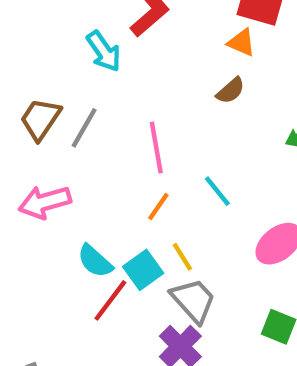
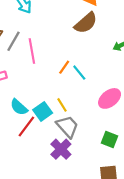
brown semicircle: (231, 91) -> (86, 23), size x1.6
pink line: (156, 147) -> (32, 51), moved
orange line: (158, 206) -> (64, 67), moved

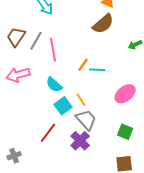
cyan line: (79, 73) -> (97, 70), turned -49
cyan semicircle: (19, 107) -> (54, 85), moved
red line: (26, 127) -> (48, 133), moved

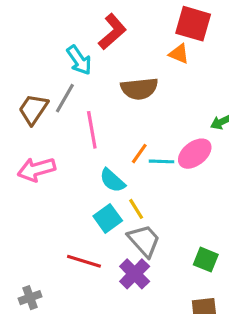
brown semicircle: (103, 24) -> (139, 89), moved, turned 35
gray line: (36, 41) -> (65, 98), moved
cyan semicircle: (54, 85) -> (112, 180), moved
pink ellipse: (125, 94) -> (195, 154), moved
red line: (48, 133) -> (84, 261), turned 70

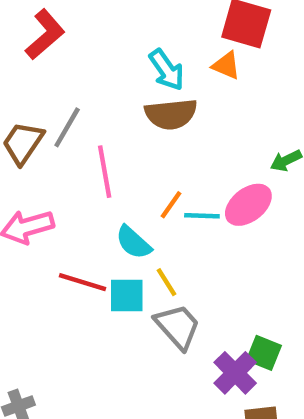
red L-shape: (112, 32) -> (45, 35), moved
cyan arrow: (79, 60) -> (167, 70), moved
cyan square: (108, 218) -> (127, 295), turned 36
red line: (84, 261) -> (83, 282), moved
purple cross: (135, 274) -> (235, 373), moved

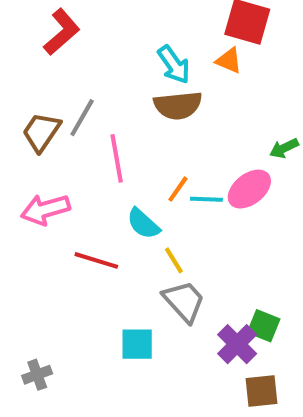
cyan square: (127, 295) -> (137, 344), moved

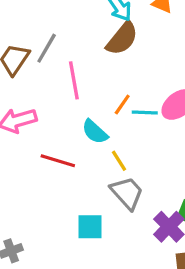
brown semicircle: (178, 105) -> (122, 38), turned -45

